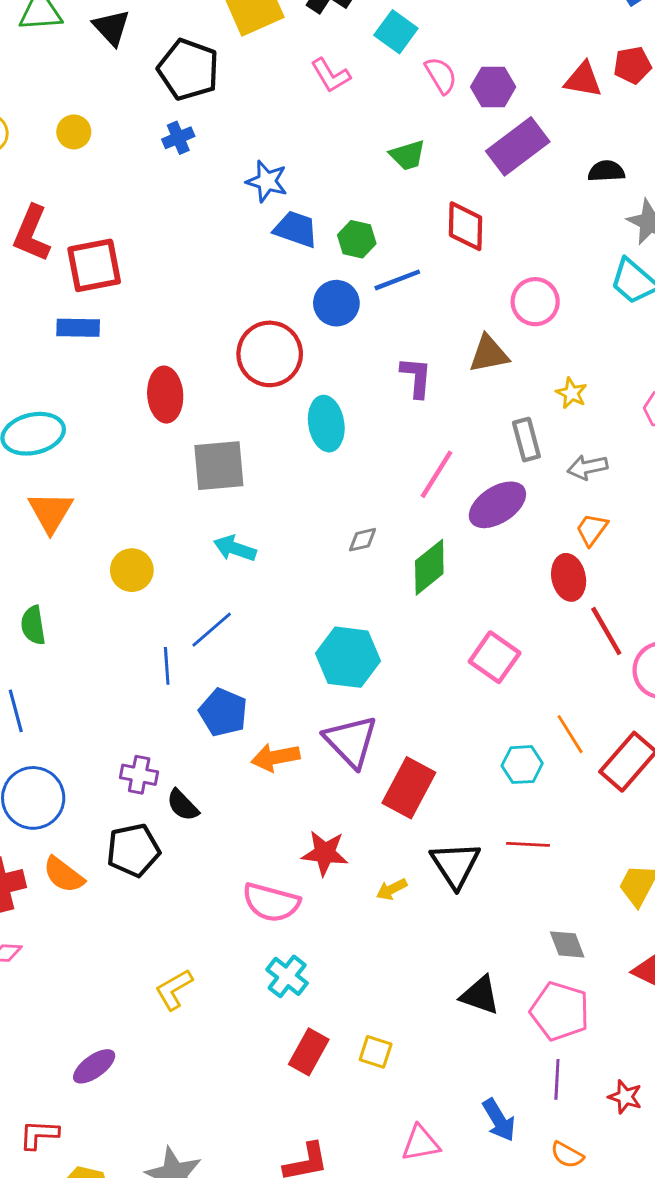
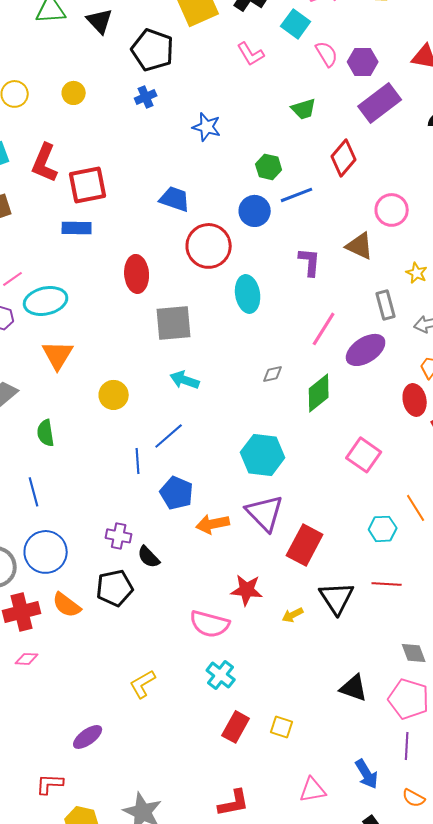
red diamond: (466, 226) -> (344, 158), turned 39
blue trapezoid: (296, 229) -> (175, 199), moved
brown triangle: (489, 354) -> (360, 246), turned 36

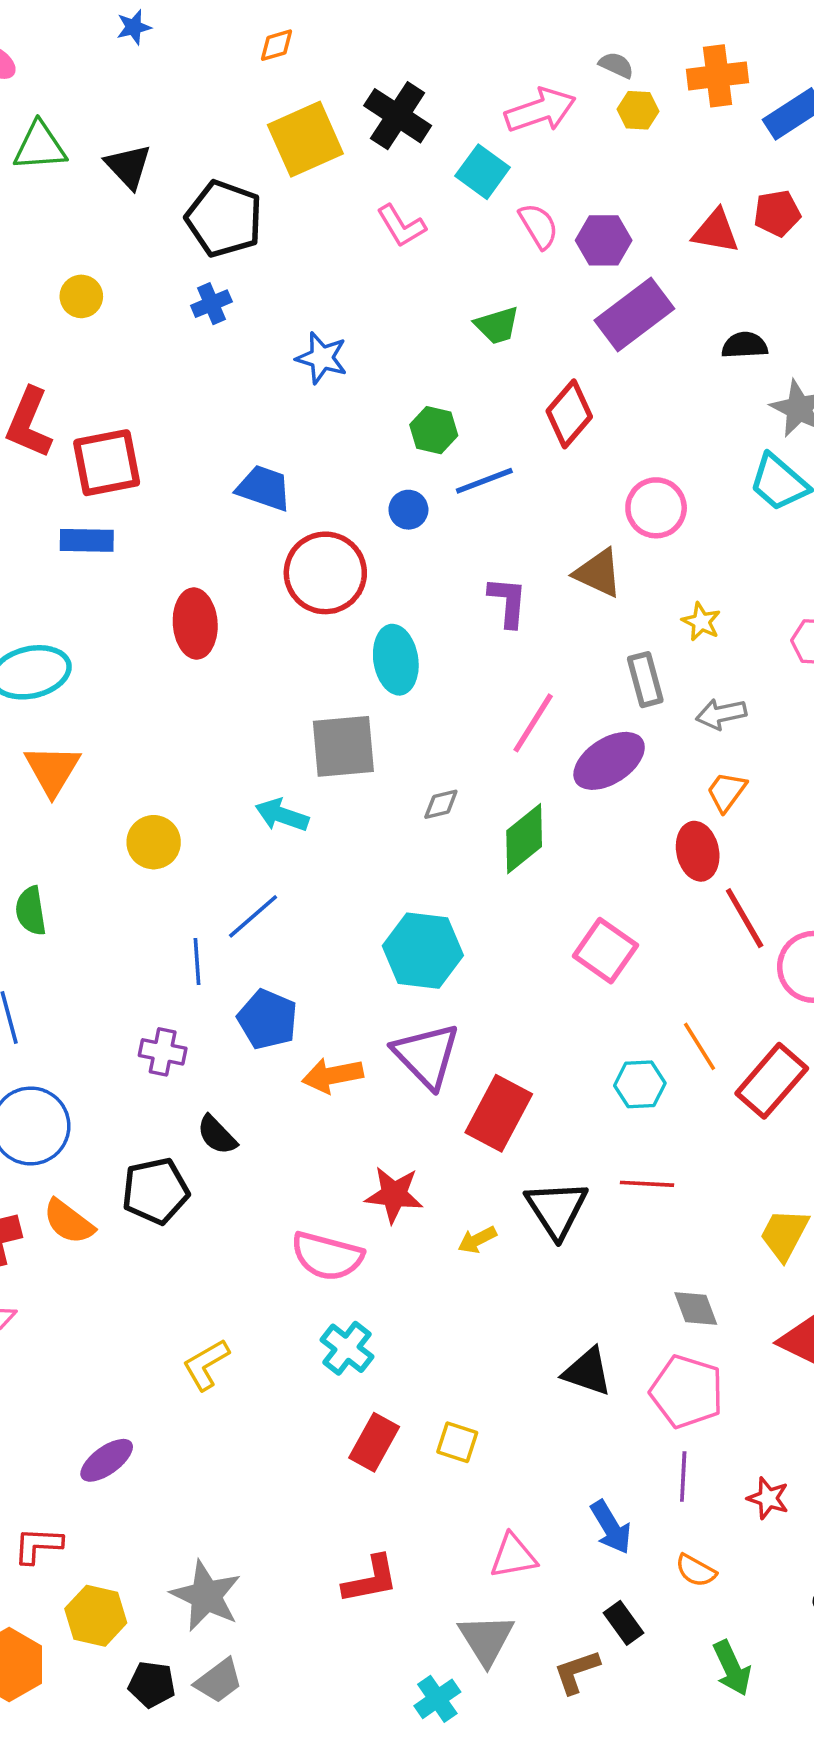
blue circle: (255, 211) -> (408, 510), size x0.7
gray square: (174, 323) -> (343, 746), moved
purple cross: (119, 536) -> (163, 1052), moved

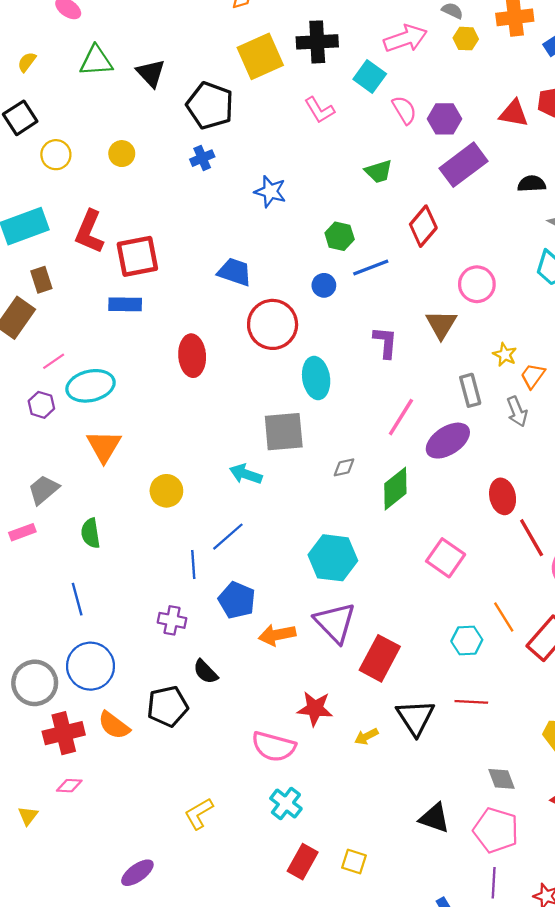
black cross: (398, 116) -> (317, 42), turned -36
brown triangle: (598, 573) -> (441, 324), turned 36
gray arrow: (721, 714) -> (517, 412), turned -100
orange trapezoid: (727, 792) -> (533, 376), moved

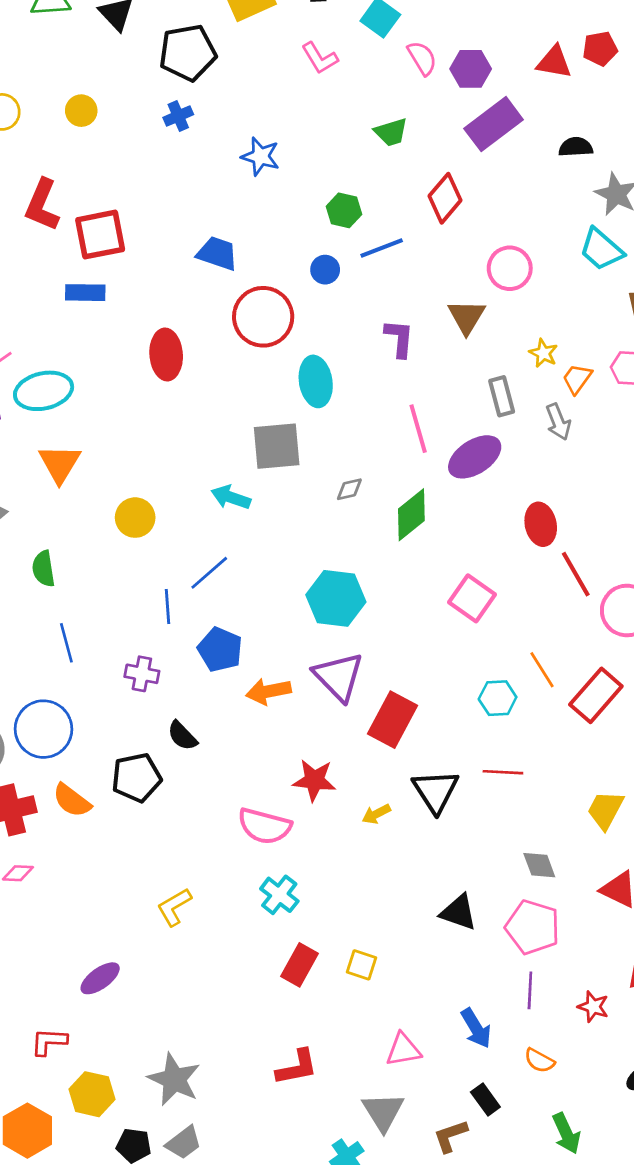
black pentagon: (210, 106) -> (188, 53), turned -30
pink line: (401, 417) -> (418, 429), turned -48
blue line: (77, 599) -> (66, 643), moved

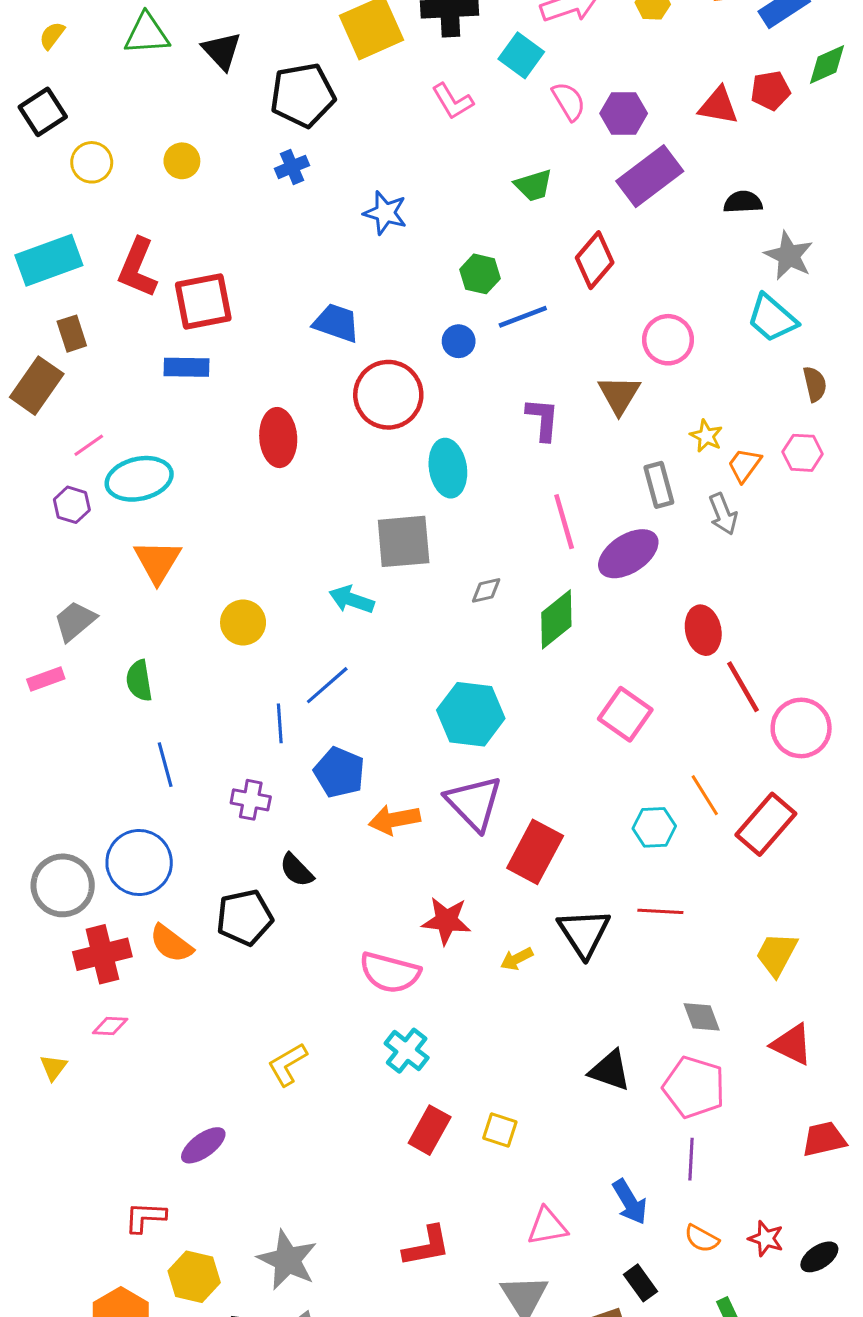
red star: (593, 1007) -> (766, 1239), moved

